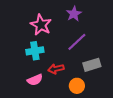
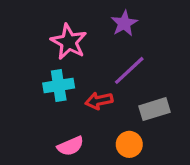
red arrow: (56, 69) -> (99, 101), moved
pink semicircle: (35, 80) -> (70, 146), moved

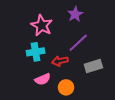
orange circle: (129, 144) -> (66, 87), moved
pink semicircle: (70, 146) -> (43, 79), moved

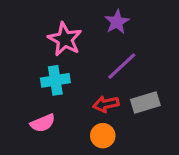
red arrow: (60, 61) -> (106, 104), moved
pink semicircle: (43, 79) -> (43, 123), moved

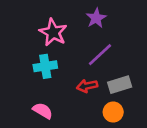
pink semicircle: (43, 123) -> (43, 111), moved, turned -126
orange circle: (103, 136) -> (113, 112), moved

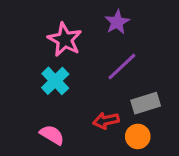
cyan cross: (45, 66) -> (55, 81), turned -35
red arrow: (87, 86) -> (106, 121), moved

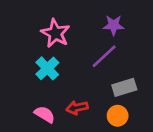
purple star: (117, 22) -> (114, 25), moved, turned 30
red arrow: (106, 121) -> (77, 108), moved

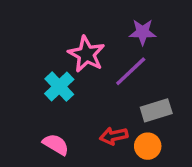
pink star: (55, 33) -> (86, 54), moved
red arrow: (77, 108) -> (114, 136), moved

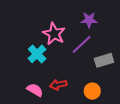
gray rectangle: (156, 110) -> (104, 60), moved
red arrow: (114, 136) -> (58, 85), moved

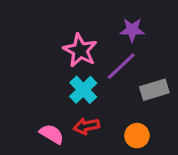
cyan cross: (37, 54) -> (83, 90), moved

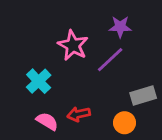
cyan cross: (83, 90) -> (39, 81), moved
gray rectangle: (154, 90) -> (143, 95), moved

